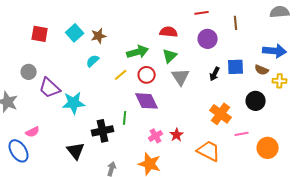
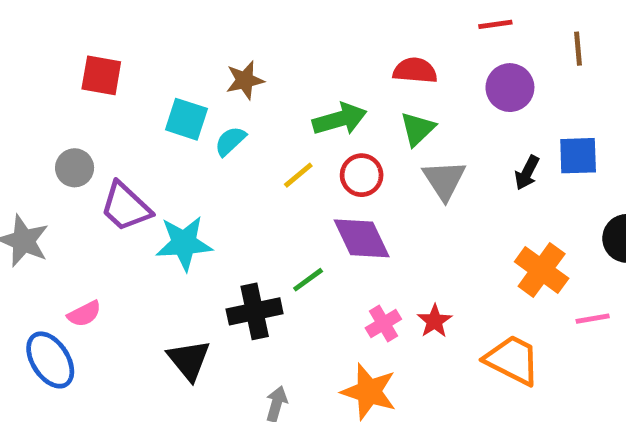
cyan square: (75, 33) -> (186, 119), moved, turned -30
green line: (125, 118) -> (308, 280), turned 48

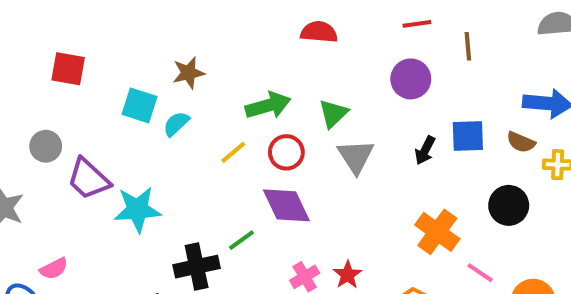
red line: (495, 24) -> (417, 24), moved
red semicircle: (415, 71) -> (319, 32), moved
pink line: (593, 319) -> (480, 273), turned 44

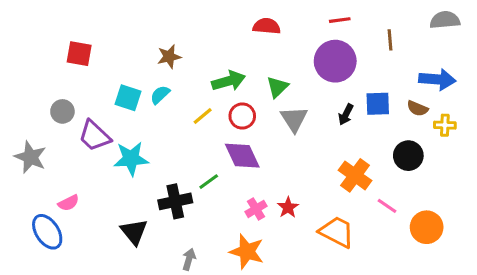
brown line: (468, 46) -> (390, 40), moved
purple circle: (411, 79) -> (335, 61), size x1.4
cyan square: (139, 105) -> (128, 98), moved

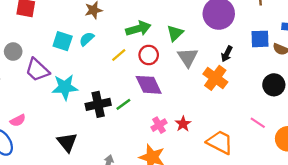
blue square: (378, 104) -> (260, 39), moved
orange cross: (355, 175) -> (215, 78), moved
black cross: (175, 201) -> (98, 104), moved

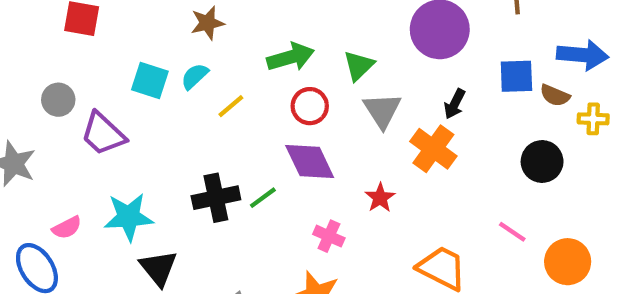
yellow line: (119, 55) -> (231, 106), moved
cyan star: (65, 87) -> (129, 217), moved
red star: (183, 124) -> (380, 198), moved
pink cross: (159, 125) -> (329, 236), turned -35

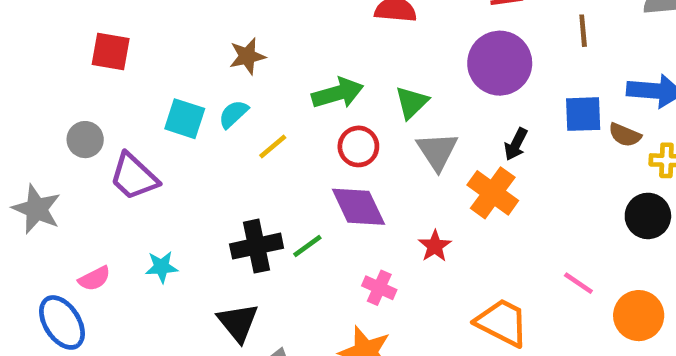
black circle: (542, 161) -> (648, 216), moved
cyan star: (129, 217) -> (162, 267), size x0.6
black triangle: (158, 268) -> (238, 322), moved

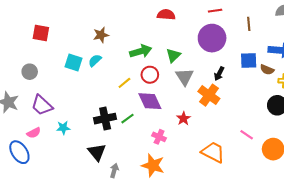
yellow line: (273, 146) -> (124, 83), moved
purple trapezoid: (134, 177) -> (42, 105), moved

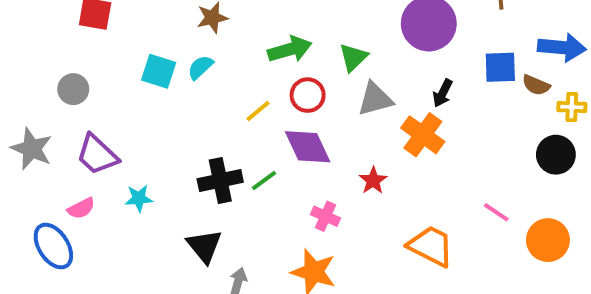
gray triangle: (185, 77) -> (375, 99), turned 48

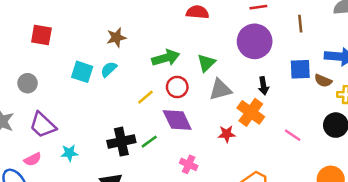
black arrow: (443, 93) -> (263, 86), turned -36
red star: (373, 180) -> (227, 134), moved, turned 30
pink line: (496, 212) -> (293, 135), moved

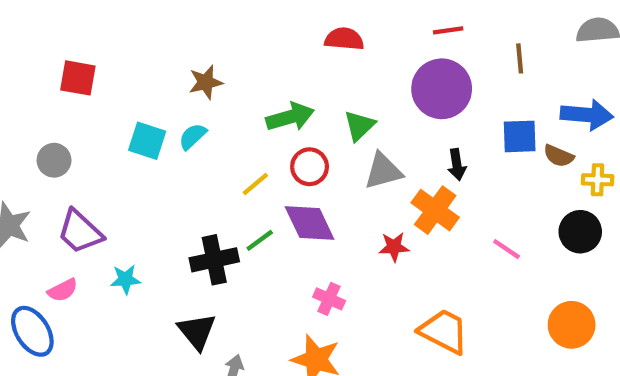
green line: (149, 142) -> (260, 240), moved

